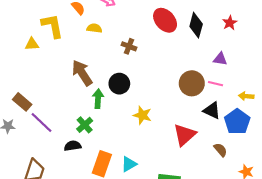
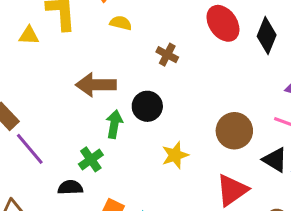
brown arrow: (82, 73) -> (96, 85), turned -64
brown circle: (192, 83) -> (234, 131), moved
yellow star: (142, 115) -> (175, 155), turned 30

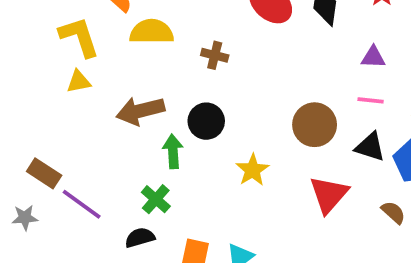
yellow semicircle: (121, 23) -> (152, 32), size x1.6
yellow triangle: (29, 35) -> (79, 82), moved

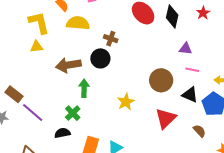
purple triangle: (373, 57) -> (186, 49), moved
black circle: (206, 121) -> (100, 58), moved

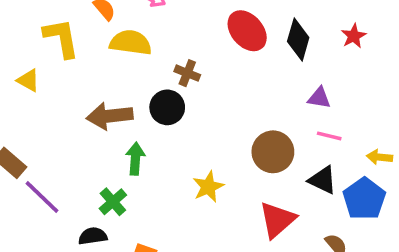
yellow triangle: (37, 47) -> (28, 80), moved, turned 32

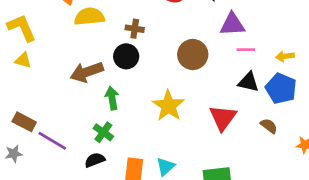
yellow L-shape: (61, 38) -> (22, 28), moved
purple triangle: (319, 98) -> (232, 24), size x1.5
brown circle: (273, 152) -> (193, 55), moved
yellow star: (208, 187) -> (168, 106), size x1.4

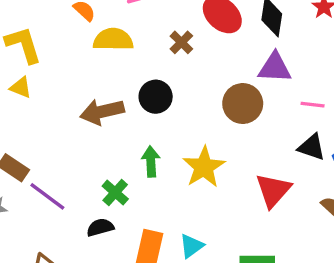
purple triangle: (232, 24) -> (275, 68), moved
brown cross: (135, 29) -> (181, 42), moved, turned 30
green arrow: (112, 98) -> (151, 162), moved

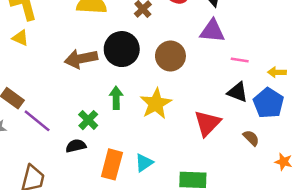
black circle: (156, 97) -> (122, 49), size x1.4
brown circle: (243, 104) -> (170, 56), moved

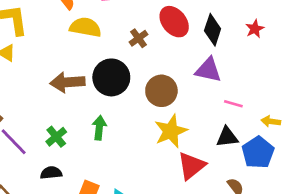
black triangle: (238, 92) -> (227, 137), turned -35
yellow star: (156, 104) -> (171, 131), moved
green cross: (88, 120) -> (56, 137), moved

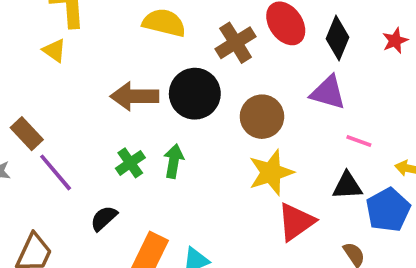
brown cross: (138, 38) -> (236, 43), size x1.5
green cross: (56, 137) -> (130, 163), moved
black semicircle: (51, 173) -> (104, 218), turned -40

